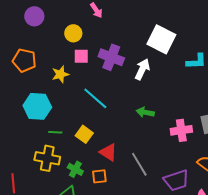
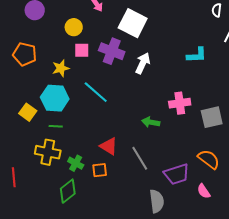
white square: (161, 39) -> (133, 23), moved
cyan hexagon: (37, 106) -> (55, 98), moved
green arrow: (145, 112) -> (151, 122), moved
pink cross: (181, 130) -> (180, 103), moved
yellow square: (84, 134) -> (28, 112), moved

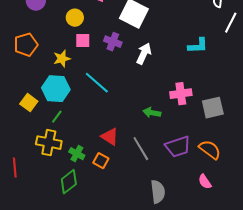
purple cross: (112, 51) -> (113, 42), size x0.7
orange pentagon: (25, 54) -> (26, 45), turned -30
green line: (56, 126) -> (57, 117), turned -56
orange square: (100, 170) -> (101, 161), turned 35
purple trapezoid: (177, 174) -> (178, 147), moved

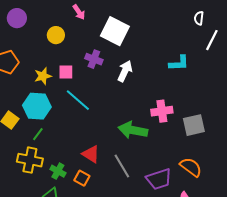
pink square: (83, 41) -> (66, 72), moved
green arrow: (152, 113) -> (133, 130), size x1.6
purple trapezoid: (178, 147) -> (159, 179), moved

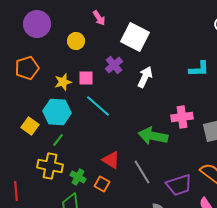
purple circle: (17, 18) -> (37, 24), size x1.4
purple cross: (94, 59) -> (114, 65), turned 30

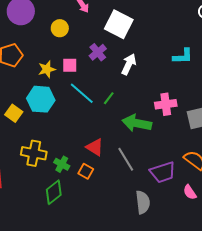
green line: (58, 140) -> (109, 98), moved

